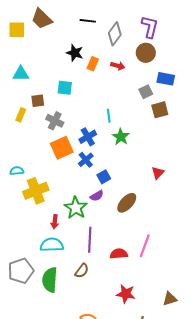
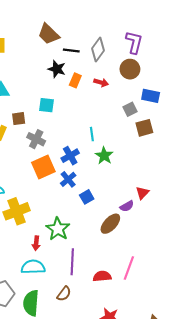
brown trapezoid: (42, 19) -> (49, 34), moved
black line: (88, 21) -> (71, 51), moved
purple semicircle: (97, 196) -> (127, 206), moved

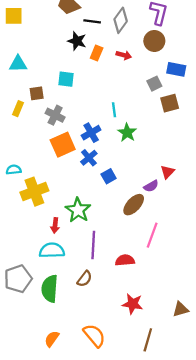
pink line: (129, 268) -> (152, 235), moved

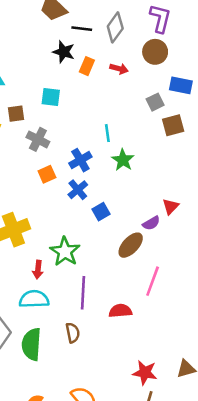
orange square: (63, 145) -> (47, 174), size x0.6
brown semicircle: (85, 279) -> (73, 333), turned -49
red star: (133, 304) -> (145, 373), moved

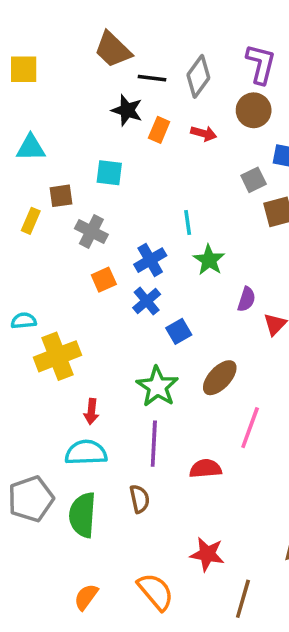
purple semicircle: (151, 223) -> (246, 299), moved, turned -42
green star: (65, 252) -> (157, 387), moved
red star: (145, 373) -> (207, 554), moved

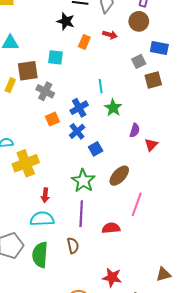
orange rectangle: (159, 130) -> (84, 42), moved
brown square: (61, 196) -> (28, 71), size x1.5

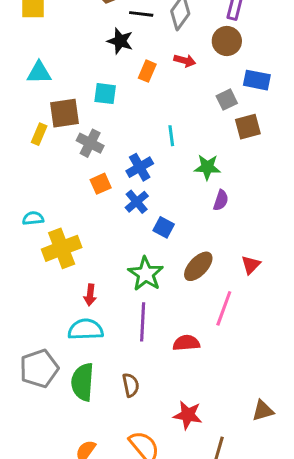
green star: (113, 108) -> (207, 167), moved, turned -30
red triangle: (151, 145) -> (251, 265), moved
blue square: (96, 149) -> (164, 227), turned -32
brown semicircle: (73, 246) -> (131, 385), moved

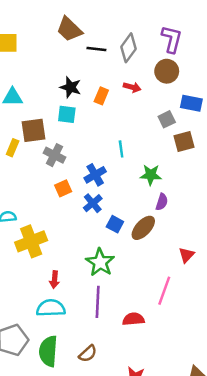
black star: (120, 41) -> (71, 87), moved
brown ellipse: (198, 266) -> (143, 228), moved
brown semicircle: (131, 385) -> (88, 354), turned 60

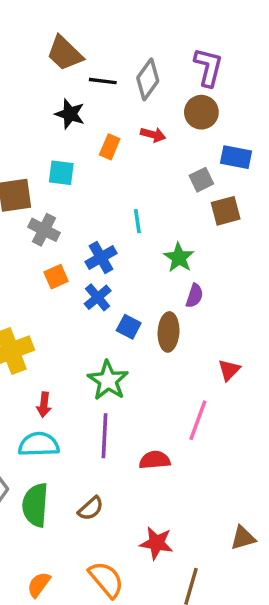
black star: (71, 87) -> (70, 114), moved
green star: (151, 175) -> (179, 258), turned 30
brown ellipse: (143, 228) -> (169, 332), turned -40

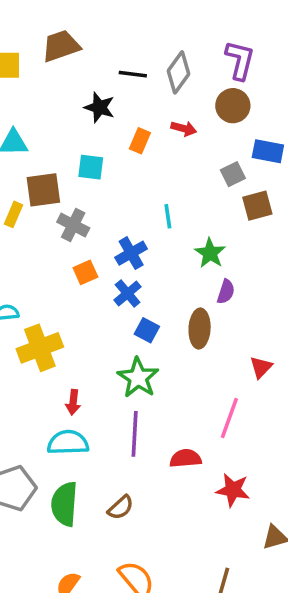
brown trapezoid: (65, 53) -> (61, 46), moved, turned 117
blue square: (129, 327) -> (147, 330), moved
red star: (156, 543) -> (233, 490), moved

